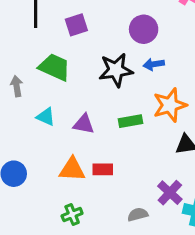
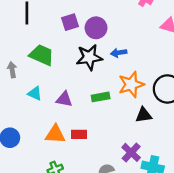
purple square: (76, 25) -> (70, 22), moved
purple circle: (144, 29) -> (96, 28), moved

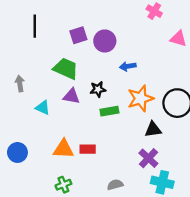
green trapezoid: (42, 55) -> (66, 69), moved
black star: (89, 57) -> (98, 89), moved, size x0.6
purple triangle: (64, 99) -> (71, 96), moved
purple cross: (131, 152) -> (148, 158), moved

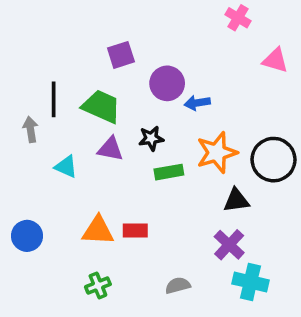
black line: (35, 26) -> (54, 99), moved
purple circle: (105, 41) -> (167, 83), moved

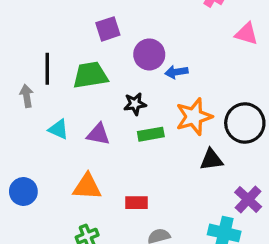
green trapezoid: (101, 106) -> (90, 75), turned -33
purple triangle: (110, 149) -> (98, 134), moved
red rectangle: (135, 231) -> (137, 203), moved
purple cross: (229, 245) -> (248, 199), moved

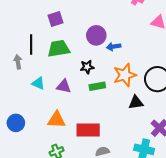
purple square: (108, 29) -> (56, 19), moved
red rectangle: (137, 203) -> (88, 130), size x1.6

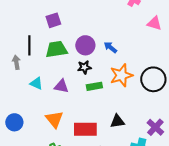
purple circle: (96, 35) -> (85, 45), moved
blue arrow: (114, 47) -> (110, 47), turned 48
black triangle: (136, 103) -> (117, 121), moved
orange triangle: (57, 120) -> (54, 119), turned 48

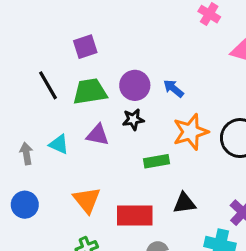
black line: (29, 45) -> (48, 85), turned -30
gray arrow: (16, 62) -> (26, 154), moved
purple triangle: (61, 86) -> (98, 135), moved
green rectangle: (94, 86) -> (156, 161), moved

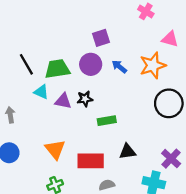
purple square: (85, 47) -> (101, 38), moved
black star: (133, 119) -> (85, 99), moved
orange star: (191, 132) -> (153, 65), moved
cyan triangle: (59, 144) -> (41, 92), moved

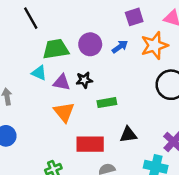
purple square: (101, 38) -> (134, 17), moved
black line: (26, 64) -> (31, 18), moved
blue arrow: (119, 67) -> (120, 47), turned 105
orange triangle: (55, 149) -> (64, 112), moved

